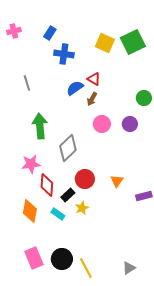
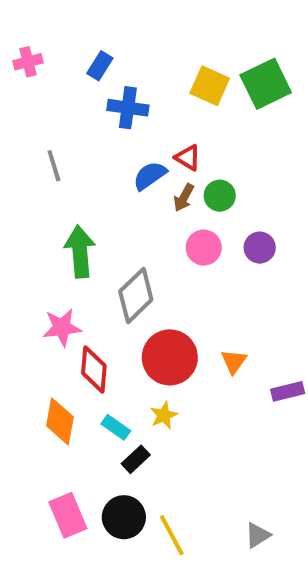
green circle: (144, 98) -> (220, 196), moved
red circle: (85, 179) -> (170, 357), size x1.4
black rectangle: (68, 195) -> (136, 459), moved

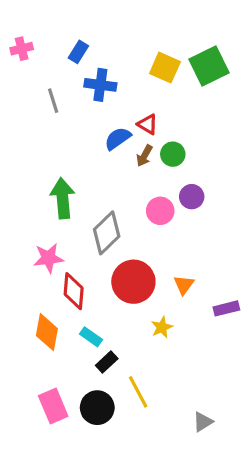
gray line: (54, 166) -> (53, 101), moved
pink circle: (204, 248) -> (160, 211), moved
purple circle: (260, 248) -> (192, 197), moved
yellow star: (164, 415) -> (162, 327), moved
yellow line: (172, 535) -> (138, 392), moved

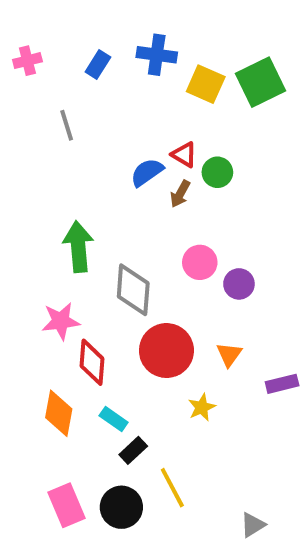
blue cross: (100, 85) -> (157, 55), moved
green circle: (173, 154) -> (217, 172), moved
purple circle: (192, 197) -> (239, 284), moved
gray diamond: (107, 233) -> (133, 290), turned -42

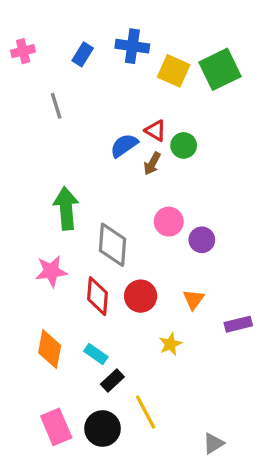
red circle: (166, 351) -> (141, 296), size x0.7
red diamond: (92, 362) -> (98, 296), moved

